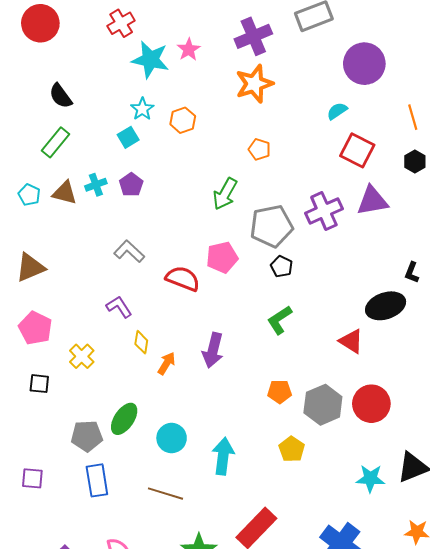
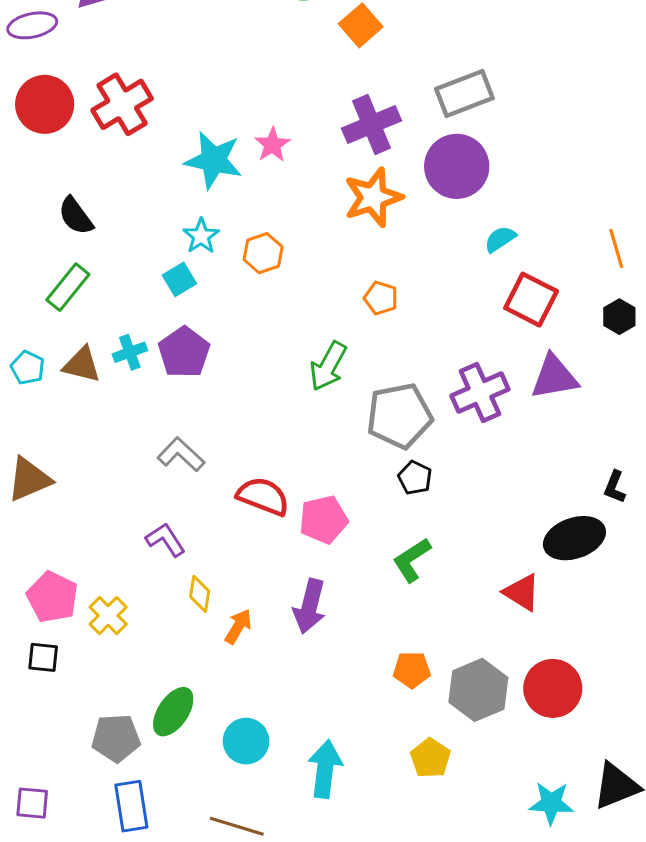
red cross: (121, 23) -> (122, 104), moved, size x1.4
purple circle: (364, 64) -> (457, 166), moved
purple pentagon: (131, 185) -> (184, 352), size x1.4
pink pentagon: (222, 257) -> (323, 520), moved
pink pentagon: (35, 328) -> (52, 597), moved

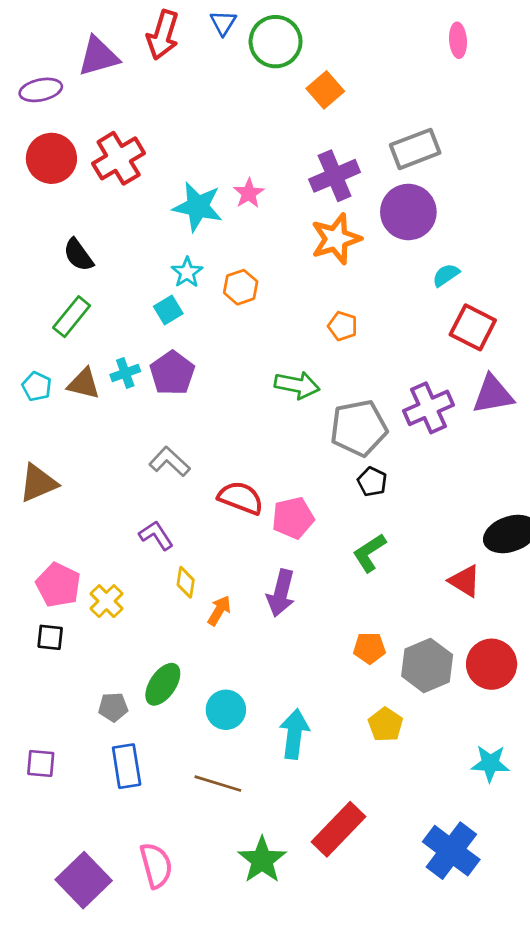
green arrow: (328, 366) -> (297, 385), turned -108
gray pentagon: (116, 738) -> (113, 707), size x0.7

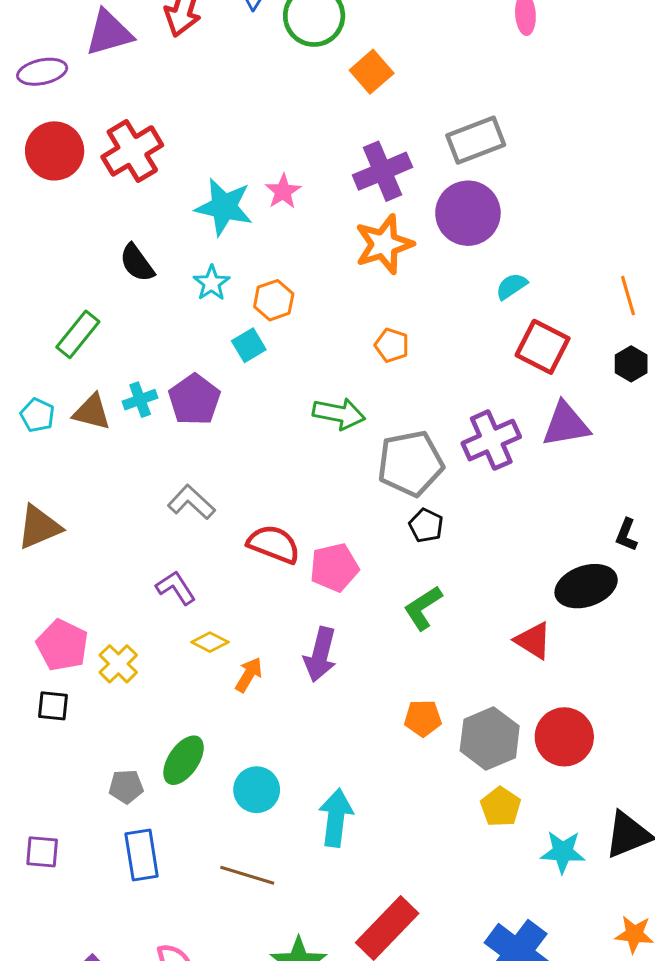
black semicircle: (78, 255) -> (137, 263), moved
cyan square: (168, 310) -> (249, 345), moved
yellow diamond: (186, 582) -> (210, 642), turned -72
yellow pentagon: (386, 725) -> (501, 807), moved

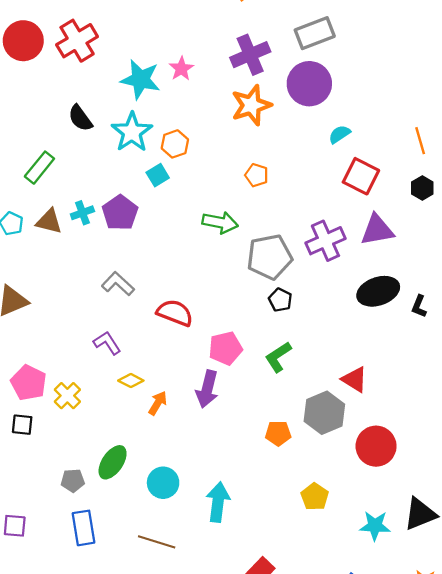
cyan star: (212, 283) -> (132, 132), size x1.6
pink pentagon: (334, 567) -> (225, 348), moved
black ellipse: (586, 586) -> (378, 291), moved
gray hexagon: (490, 738) -> (324, 413), moved
yellow pentagon: (501, 807) -> (315, 497), moved

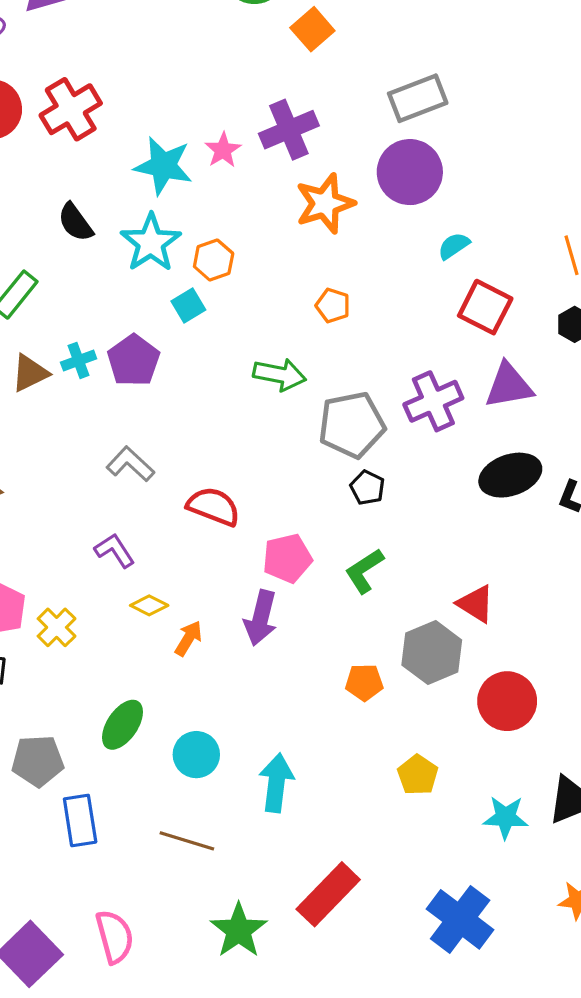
purple cross: (250, 55) -> (289, 130), moved
brown triangle: (49, 221) -> (30, 373), turned -40
gray pentagon: (73, 481) -> (38, 761), moved, size x1.5

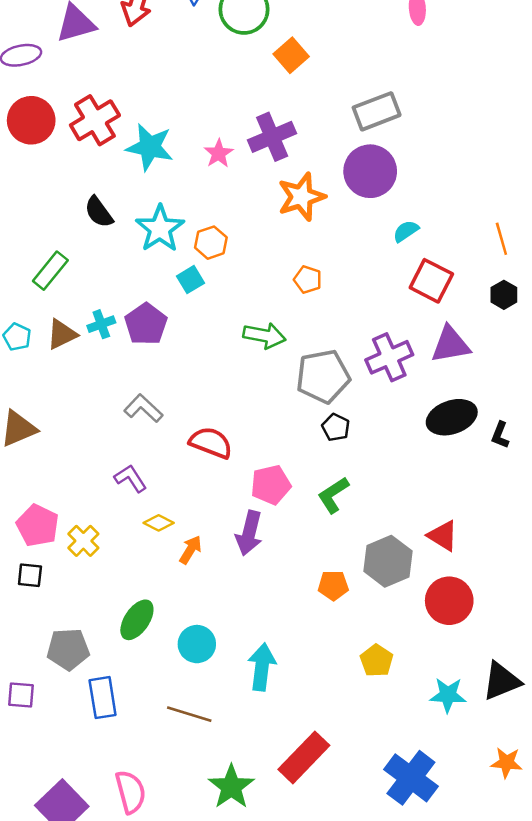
cyan star: (163, 166) -> (150, 147), moved
red triangle: (476, 604) -> (443, 536), moved

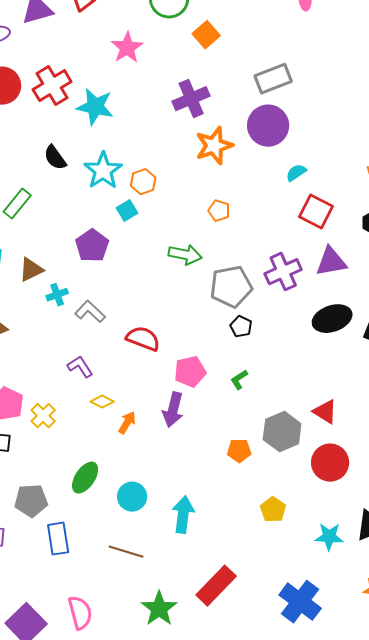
pink star: (219, 153) -> (127, 48), moved, size x1.4
cyan cross: (101, 324) -> (57, 295), moved
brown triangle: (62, 334) -> (31, 270), moved
green L-shape: (333, 495) -> (239, 380), size x0.7

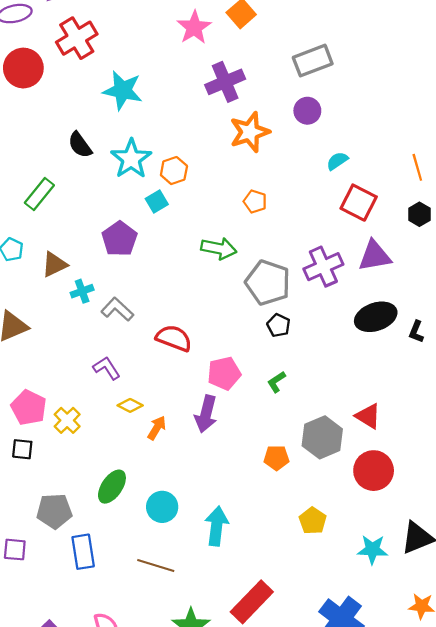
pink star: (127, 48) -> (194, 27), moved
red cross: (52, 86) -> (77, 38), moved
purple circle: (268, 126) -> (307, 111), size x0.6
gray pentagon: (231, 287) -> (268, 283), turned 30

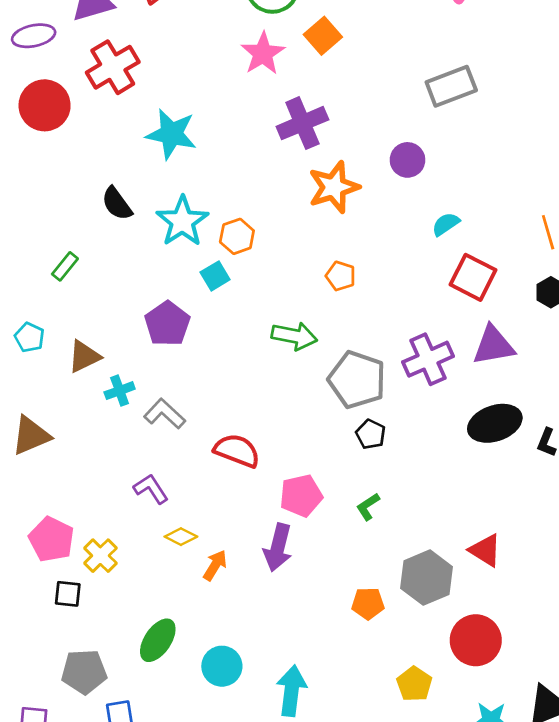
gray rectangle: (313, 61) -> (451, 86), moved
green rectangle: (39, 194) -> (65, 266), size x0.7
black square: (22, 449) -> (68, 594), moved
red circle: (374, 471) -> (476, 640), moved

